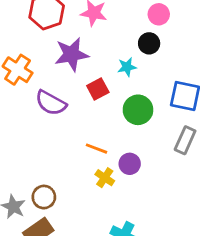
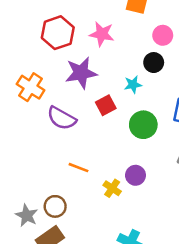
orange line: (96, 149) -> (78, 168), moved

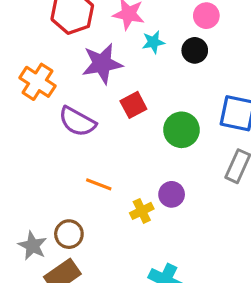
cyan star: (133, 85) -> (153, 42), moved
yellow cross: (112, 188) -> (142, 211), turned 30

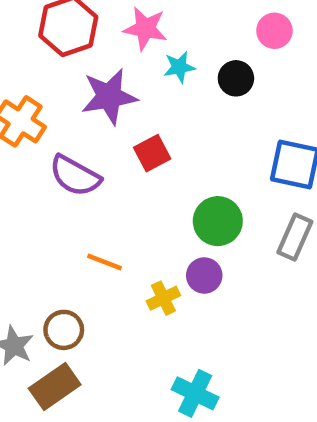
pink circle: (206, 16) -> (274, 31), moved
green circle: (181, 130) -> (218, 221), moved

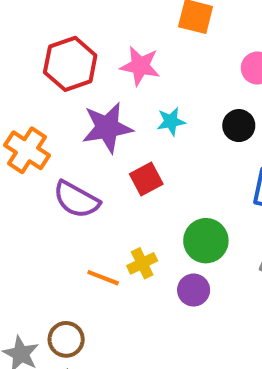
cyan star: (179, 67) -> (171, 121), moved
black circle: (236, 78) -> (239, 126), moved
yellow cross: (163, 298) -> (142, 263), moved

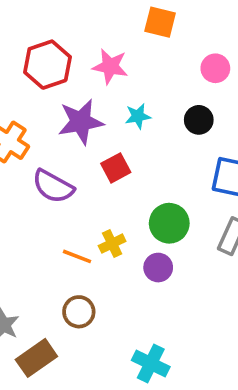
brown circle: (66, 339) -> (79, 312), moved

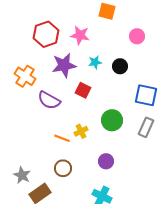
black circle: (199, 120) -> (120, 66), moved
red square: (116, 168) -> (83, 90), turned -35
purple circle: (158, 268) -> (106, 161), moved

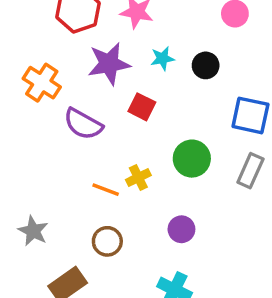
gray star: (22, 175) -> (33, 231), moved

